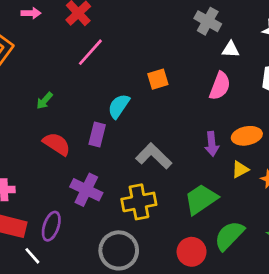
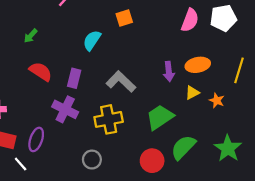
pink semicircle: (220, 86) -> (190, 20), moved
purple rectangle: (97, 134) -> (74, 78), moved
gray circle: (119, 250) -> (92, 160), size x0.6

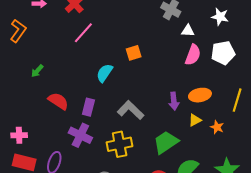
green arrow: (31, 36) -> (37, 71), moved

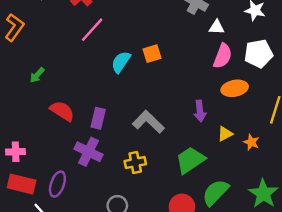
cyan semicircle: (104, 73) -> (121, 62), moved
orange ellipse: (200, 95) -> (235, 88), moved
yellow cross: (120, 144) -> (135, 163), size x0.7

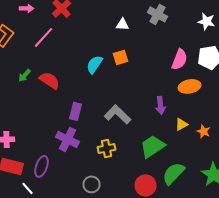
white triangle: (217, 27) -> (122, 24), moved
pink line: (92, 30) -> (44, 37), moved
red semicircle: (62, 111) -> (50, 80), moved

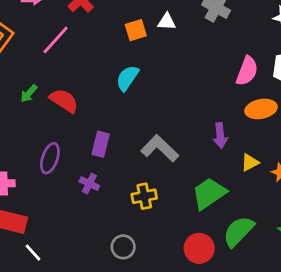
orange square: (120, 57) -> (136, 30), moved
purple cross: (68, 139) -> (89, 184), size x0.6
purple ellipse: (42, 166) -> (50, 158), moved

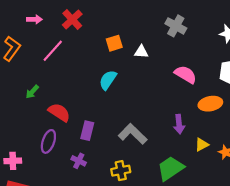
white triangle: (167, 22) -> (141, 52), moved
pink semicircle: (247, 71) -> (186, 74), moved, turned -80
red semicircle: (64, 101) -> (59, 112), moved

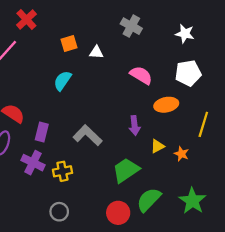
purple cross: (79, 161) -> (33, 163), size x1.5
yellow cross: (121, 171) -> (62, 171), moved

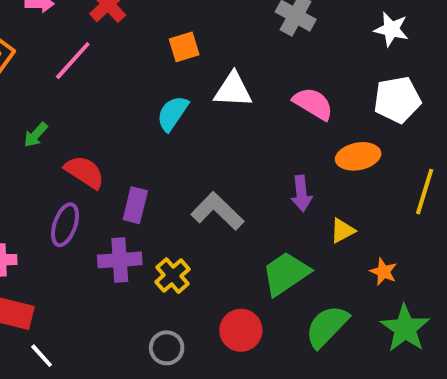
white triangle: (96, 52) -> (233, 90), moved, size x1.5
orange star: (182, 154) -> (384, 272), moved
purple cross: (33, 163) -> (120, 260), turned -30
yellow cross: (62, 171) -> (172, 276), turned -30
red circle: (118, 213) -> (241, 330), moved

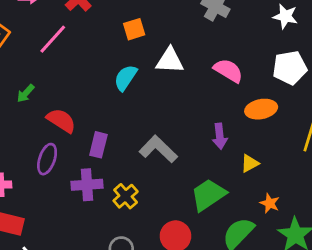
orange star: (384, 272) -> (270, 203), moved

